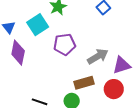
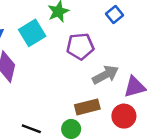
purple pentagon: (64, 44) -> (80, 46), moved

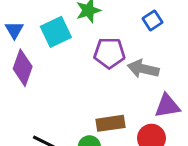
gray arrow: (105, 75) -> (143, 69), moved, turned -145

